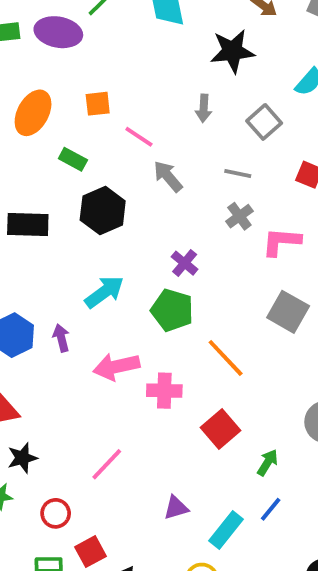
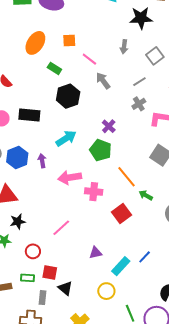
gray line: (238, 174) -> (139, 82), turned -48
black rectangle: (28, 224) -> (29, 115), moved
green arrow: (267, 463) -> (146, 195), moved, turned -96
red square: (91, 552) -> (50, 272), turned 35

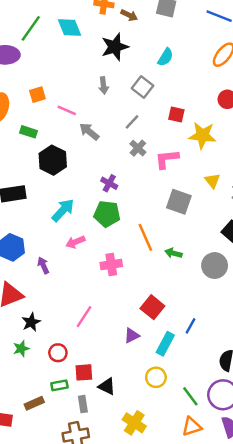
purple arrow: (42, 161) -> (43, 265), moved
pink arrow: (70, 177) -> (75, 242), moved, size x0.7
orange line: (127, 177) -> (145, 237), turned 30
red square: (121, 213) -> (152, 307), moved

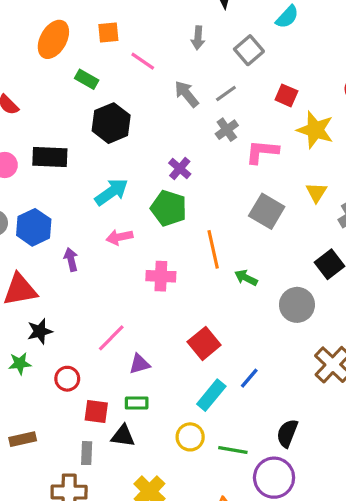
gray arrow: (89, 132) -> (187, 94), moved
purple triangle: (132, 336) -> (139, 364), moved
green rectangle: (59, 385) -> (137, 403), moved
black triangle: (107, 386) -> (123, 436), turned -30
green line: (190, 396) -> (233, 450), moved, turned -55

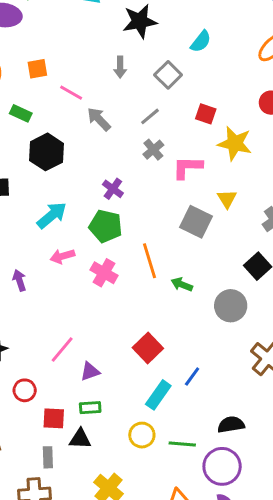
gray arrow: (187, 94) -> (99, 119), moved
yellow triangle: (316, 192) -> (227, 199), moved
pink cross: (161, 276) -> (104, 273), moved, turned 32
black semicircle: (287, 433) -> (231, 425), turned 64

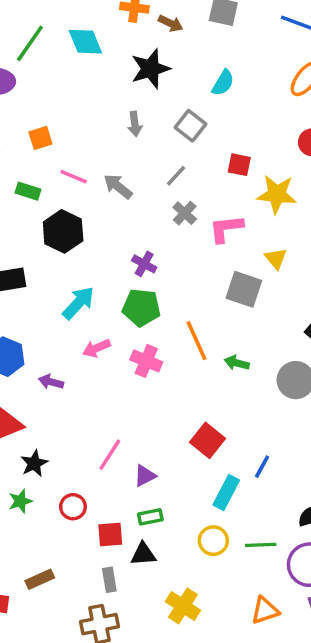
pink line: (71, 93) -> (74, 177), moved
purple arrow: (19, 280) -> (51, 382), turned -50

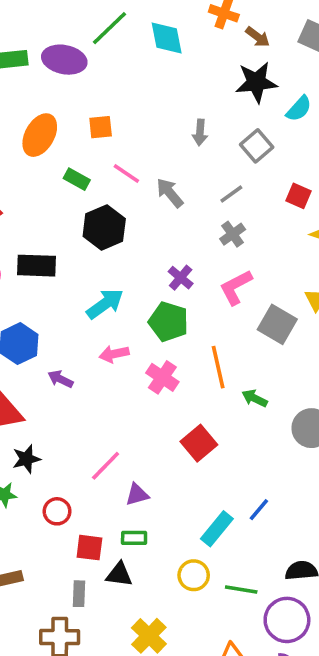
black star: (150, 69) -> (256, 82), moved
pink L-shape: (226, 228) -> (236, 287), moved, turned -33
red square: (208, 440) -> (199, 443), moved

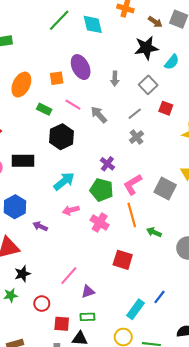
brown arrow: (258, 37) -> (155, 22), moved
purple ellipse: (64, 60) -> (81, 67), moved, turned 55
red square: (298, 196) -> (166, 108), moved
pink L-shape: (236, 287) -> (133, 184), moved
red square: (199, 443) -> (123, 260), turned -30

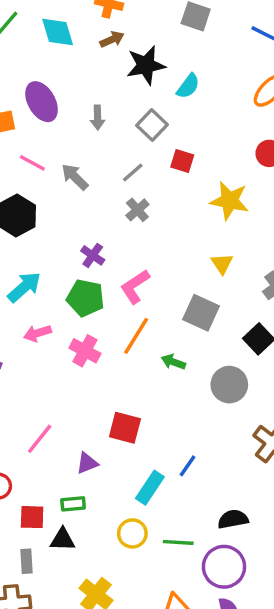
brown arrow: (155, 22) -> (112, 39), moved, turned -56
gray square: (165, 188) -> (201, 313), moved
orange line: (132, 215) -> (136, 336), turned 50
red square: (123, 260) -> (125, 428), moved
purple triangle: (88, 292) -> (87, 463), moved

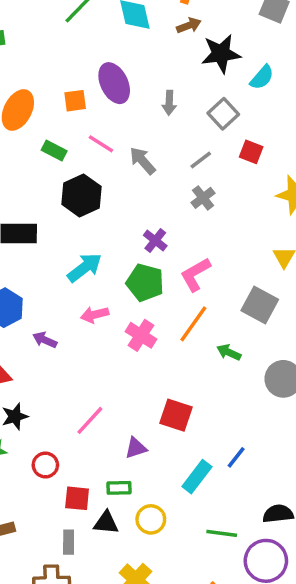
yellow circle: (132, 533) -> (151, 519), moved

